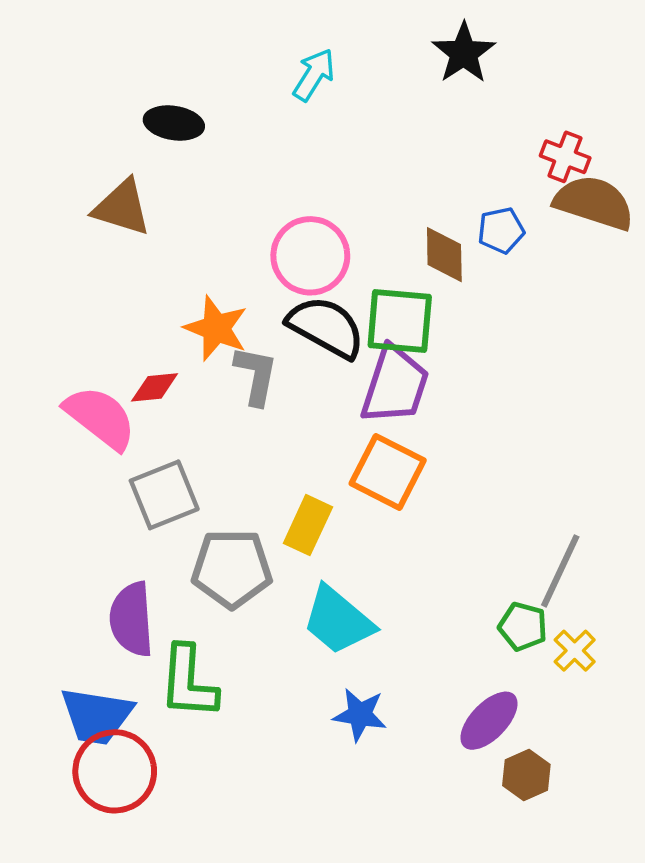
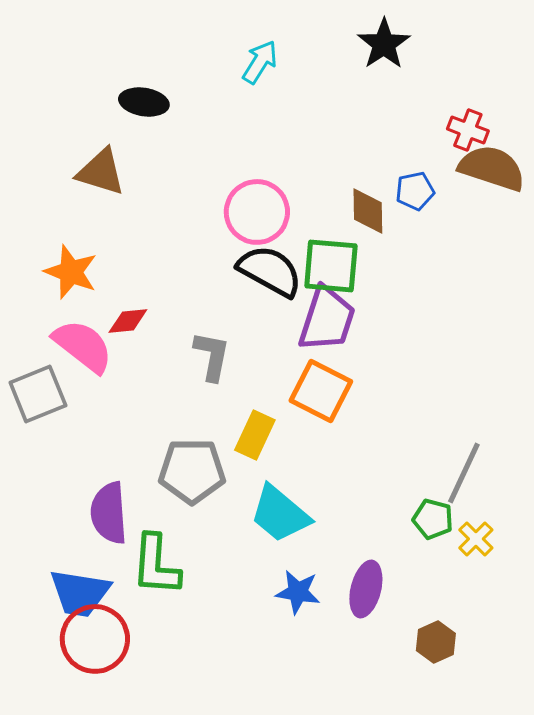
orange star: (216, 328) -> (71, 272), moved
gray L-shape: (256, 375) -> (212, 356), moved
gray square: (164, 495) -> (38, 394), moved
purple ellipse: (489, 721) -> (366, 589), moved, turned -30

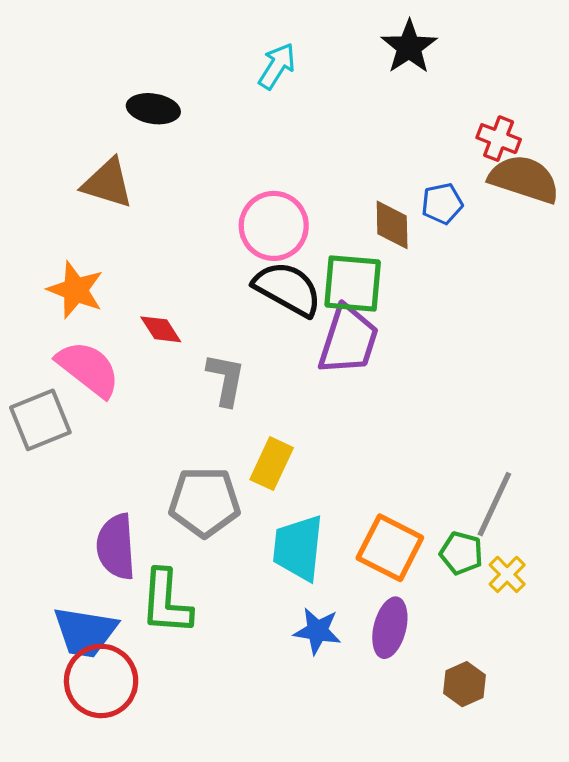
red diamond: (128, 321) -> (161, 329), moved, turned 63
orange square: (321, 391) -> (390, 548), moved
cyan trapezoid: (280, 514) -> (298, 548), turned 56

